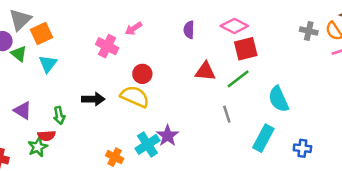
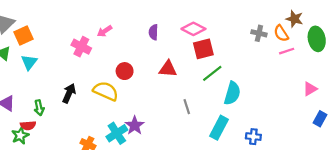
red circle: (142, 74) -> (125, 71), moved
green line: (238, 79) -> (212, 73), moved
black arrow: (93, 99) -> (69, 93), turned -66
cyan semicircle: (278, 99) -> (232, 93), turned -140

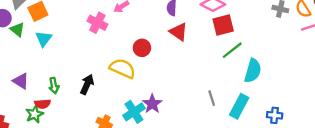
red triangle: (168, 69) -> (179, 32), moved, turned 30
black arrow: (69, 93) -> (87, 84), moved
gray line: (187, 107) -> (212, 98), moved

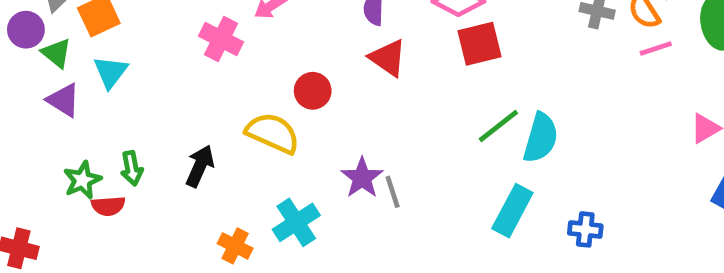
green line: (232, 50) -> (498, 126), moved
purple triangle: (21, 81) -> (64, 100), moved
gray line: (212, 98) -> (393, 192), moved
purple star: (152, 104) -> (362, 178), moved
green star: (35, 114) -> (82, 180), moved

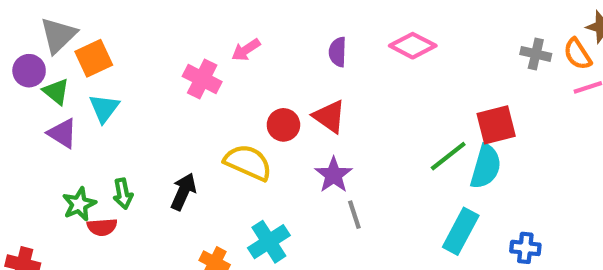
red square: (480, 44) -> (496, 125), moved
red triangle: (388, 58) -> (329, 117), moved
purple star: (362, 178) -> (334, 175), moved

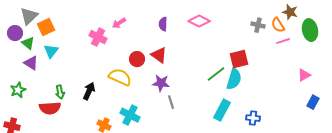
purple star: (334, 175) -> (161, 83), turned -30
green star: (79, 204) -> (18, 90), moved
red semicircle: (102, 227) -> (50, 108), size x1.5
cyan cross: (269, 242) -> (130, 115), turned -30

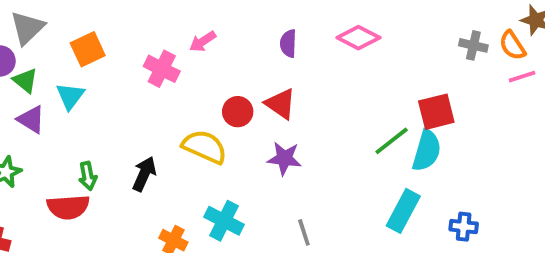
orange square: (46, 27) -> (88, 49), moved
gray line: (171, 102) -> (304, 232), moved

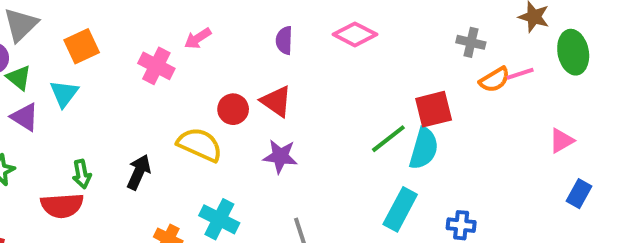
orange semicircle: (512, 45) -> (495, 80), moved, turned -88

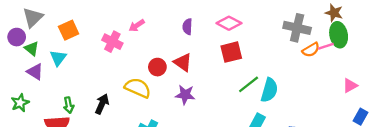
gray cross: (471, 42) -> (297, 28), size x1.6
green ellipse: (573, 52) -> (339, 35), moved
red square: (434, 109) -> (231, 52), moved

